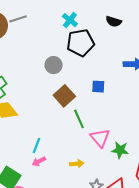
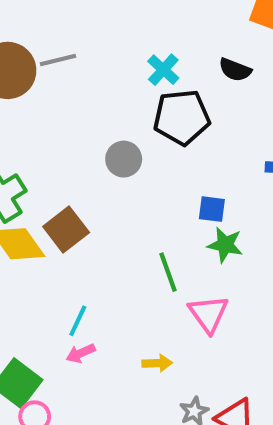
black semicircle: (114, 21) -> (235, 70), moved
brown square: (64, 96) -> (66, 229), moved
green star: (120, 150) -> (225, 245), moved

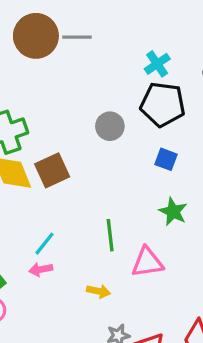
blue square: (212, 209) -> (166, 159), moved
green line: (168, 272) -> (110, 235), moved
pink triangle: (208, 314) -> (147, 262), turned 44

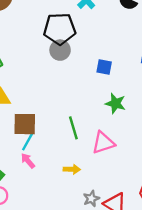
black pentagon: (163, 104) -> (60, 29), moved
brown square: (52, 170) -> (25, 124), moved, turned 35
pink arrow: (41, 269) -> (28, 161), turned 70

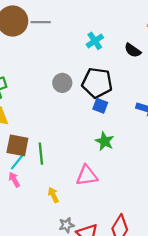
black pentagon: (60, 29) -> (97, 83), moved
green line: (73, 128) -> (41, 154), moved
yellow arrow: (72, 169) -> (53, 195), turned -128

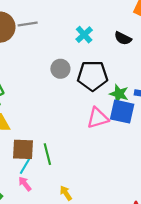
gray circle: (62, 83) -> (60, 69), moved
blue square: (100, 106) -> (122, 112), moved, size x1.6
green star: (105, 141) -> (119, 94), moved
pink triangle: (87, 176) -> (98, 118), moved

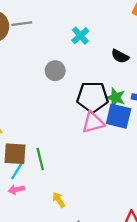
black semicircle: (123, 38) -> (120, 56), moved
black pentagon: (93, 76) -> (93, 97), moved
pink arrow: (25, 184) -> (16, 190), turned -64

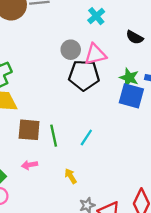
black pentagon: (93, 97) -> (84, 75), moved
pink triangle: (93, 122) -> (95, 54), moved
cyan line: (17, 171) -> (86, 137), moved

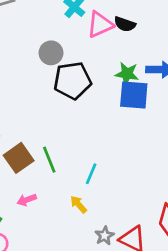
pink triangle: (95, 54) -> (100, 25), moved
brown square: (29, 130) -> (19, 158), turned -30
cyan line: (86, 137) -> (91, 174), moved

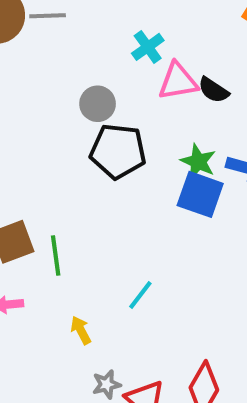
cyan line: (91, 174) -> (140, 295), moved

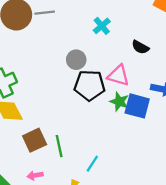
pink triangle: (178, 81) -> (118, 75), moved, turned 30
green star: (198, 162) -> (119, 102), moved
cyan line: (140, 295) -> (92, 164), moved

